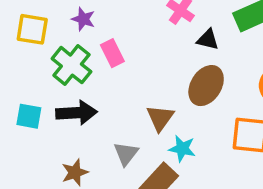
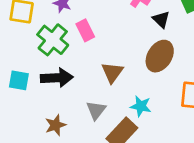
black triangle: (208, 40) -> (161, 19), turned 30
brown triangle: (160, 118) -> (112, 72), moved

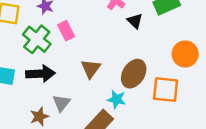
brown ellipse: (160, 56) -> (134, 74), moved
gray triangle: (96, 110) -> (61, 103), moved

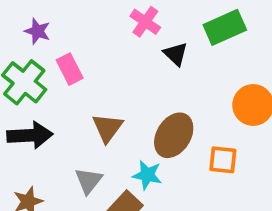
orange square: (166, 90) -> (223, 160), size x0.7
gray triangle: (61, 103) -> (89, 181), moved

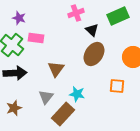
pink cross: (145, 22) -> (76, 13), turned 35
pink rectangle: (70, 69) -> (36, 38), turned -56
brown ellipse: (174, 135) -> (94, 54), moved

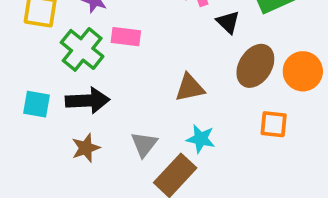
brown ellipse: (94, 54) -> (255, 66), moved
brown triangle: (56, 69) -> (190, 88), moved, turned 42
brown star: (14, 108) -> (86, 148), moved

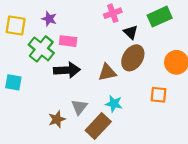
brown ellipse: (255, 66) -> (133, 58), moved
black arrow: (88, 100) -> (67, 70), moved
brown star: (86, 148) -> (57, 119), moved

